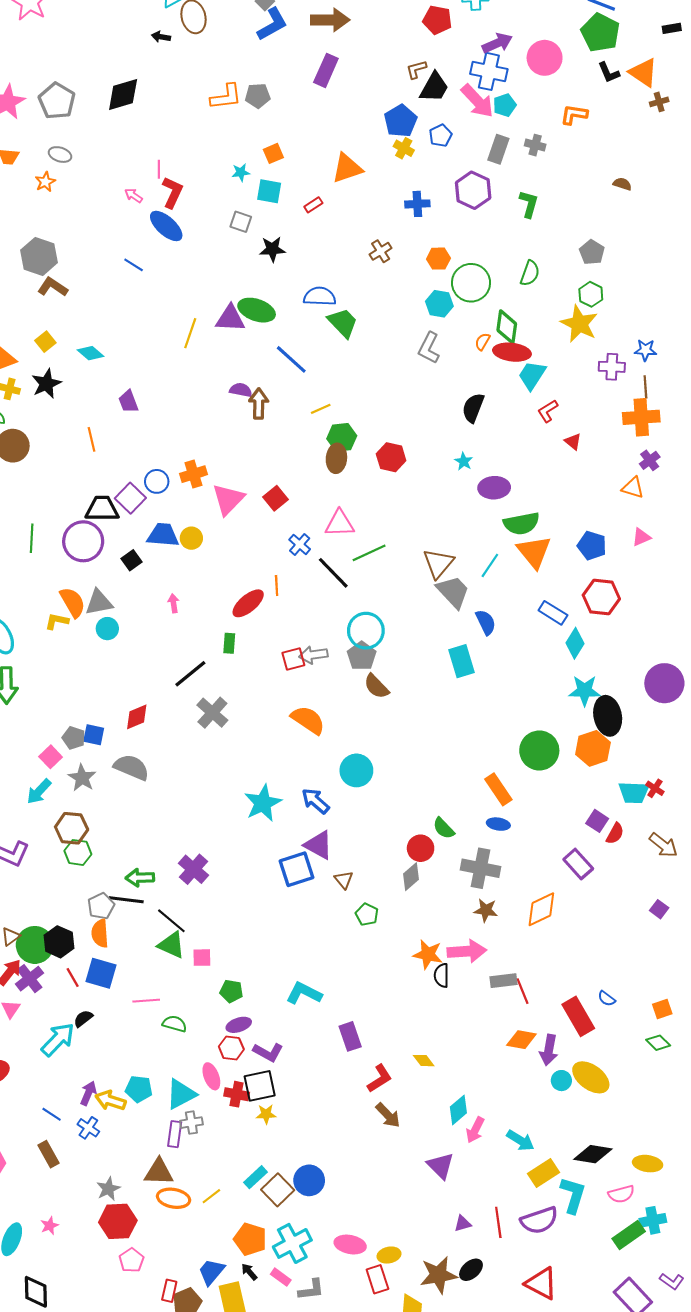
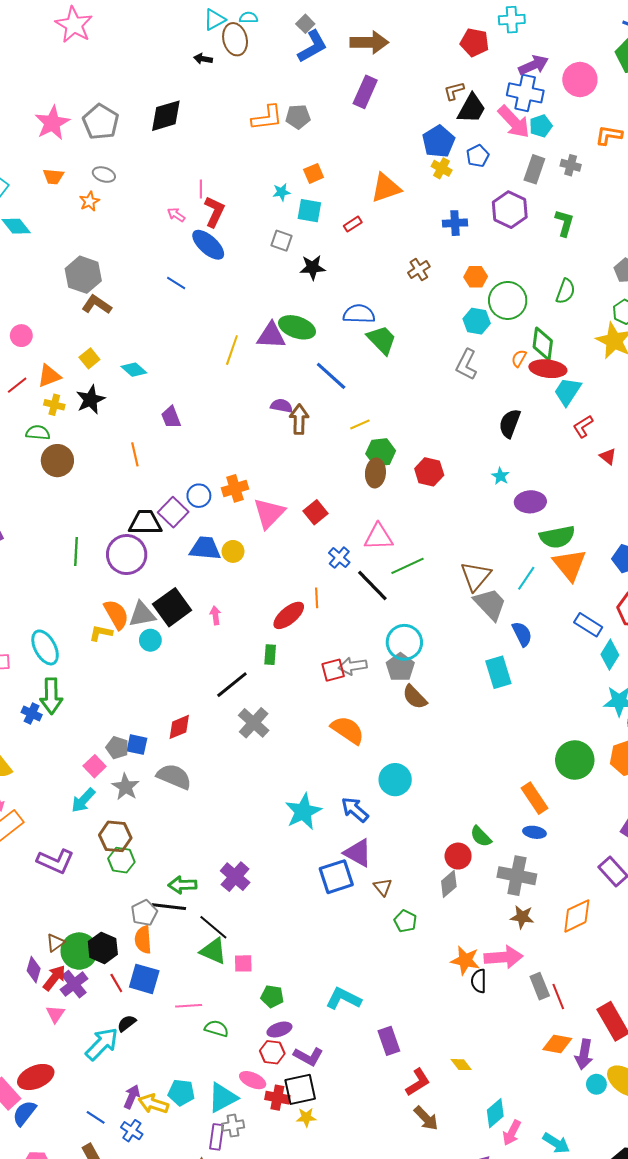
black square: (131, 560) -> (172, 607), moved, size x1.8
gray rectangle: (504, 981) -> (540, 986), turned 75
pink ellipse: (211, 1076) -> (253, 1080), turned -45

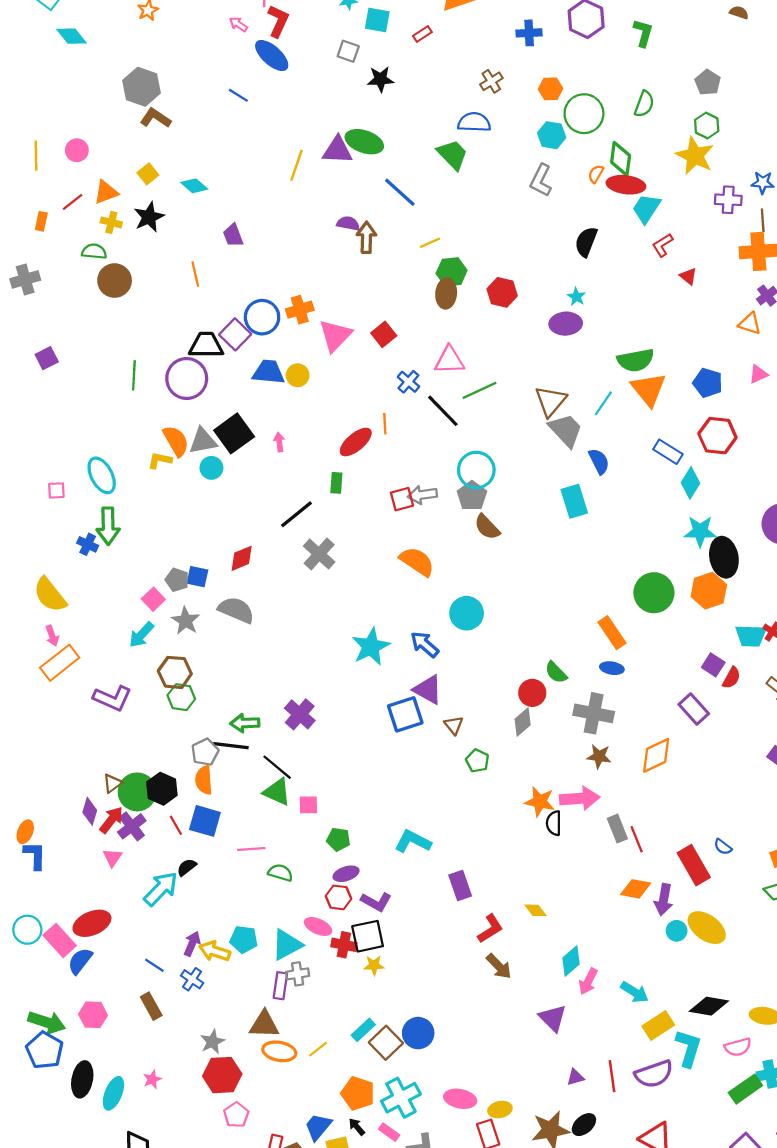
blue semicircle: (359, 314) -> (474, 122), moved
blue circle: (199, 496) -> (262, 317), size x1.4
purple ellipse: (530, 502) -> (566, 324), moved

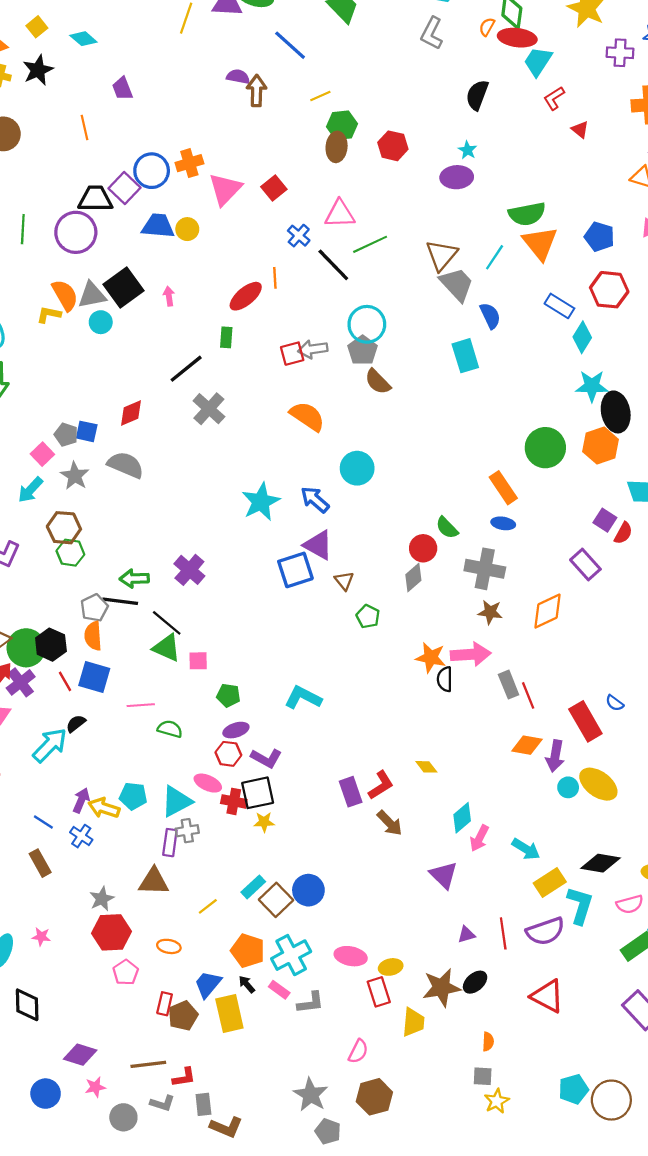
purple rectangle: (460, 886) -> (351, 792), moved
orange ellipse: (279, 1051) -> (169, 946), moved, size x0.7
pink star: (152, 1079) -> (41, 937), turned 30

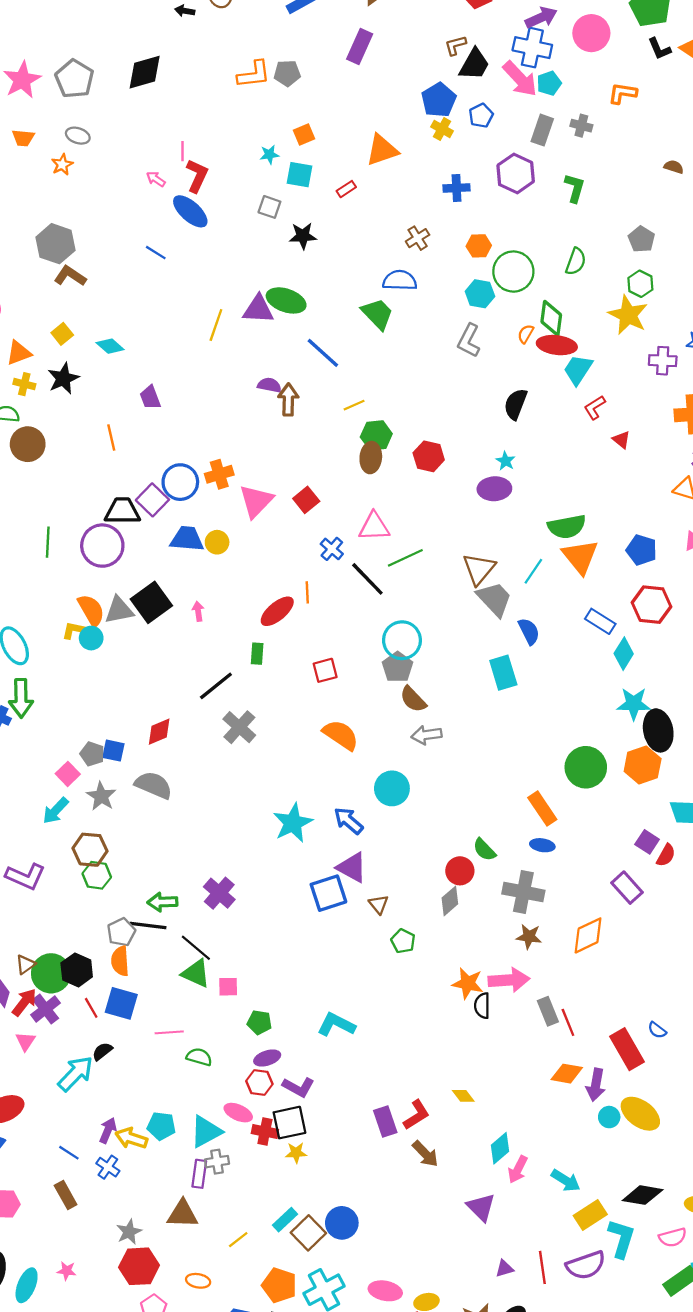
cyan circle: (101, 322) -> (91, 638), moved
gray arrow: (313, 349) -> (426, 735), moved

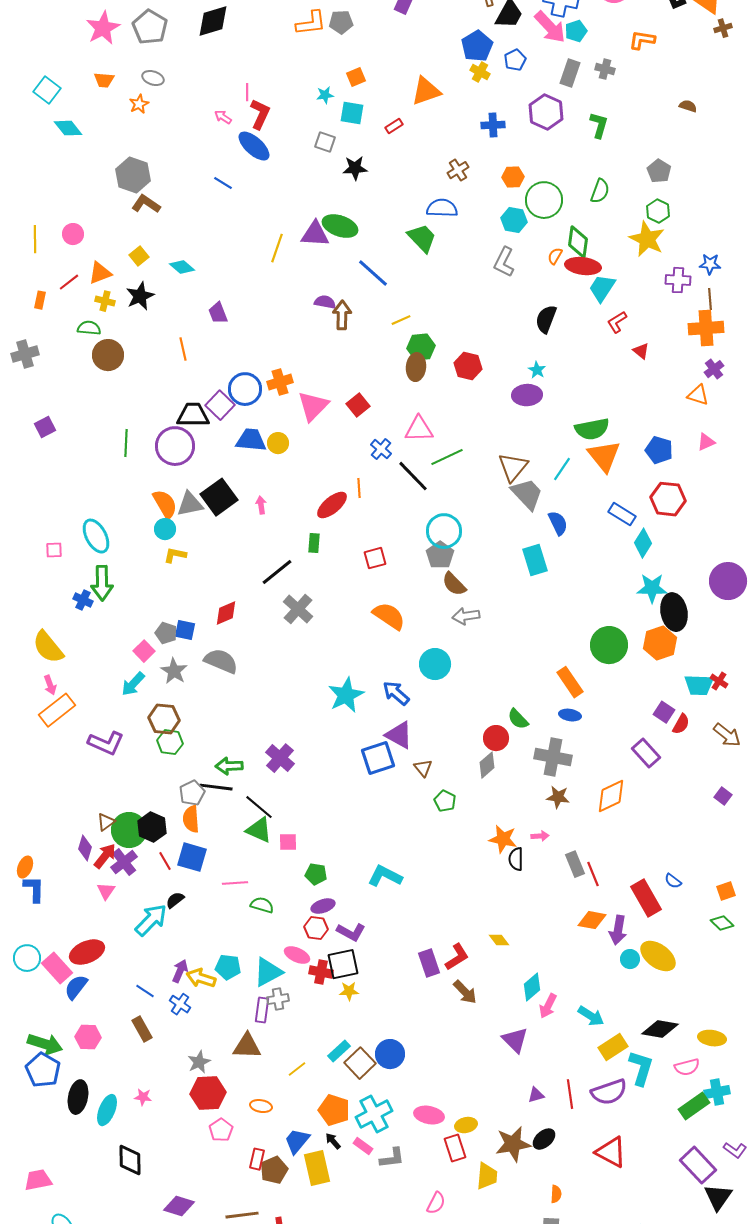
yellow L-shape: (74, 630) -> (175, 555), moved
pink arrow: (509, 980) -> (540, 836), size x0.5

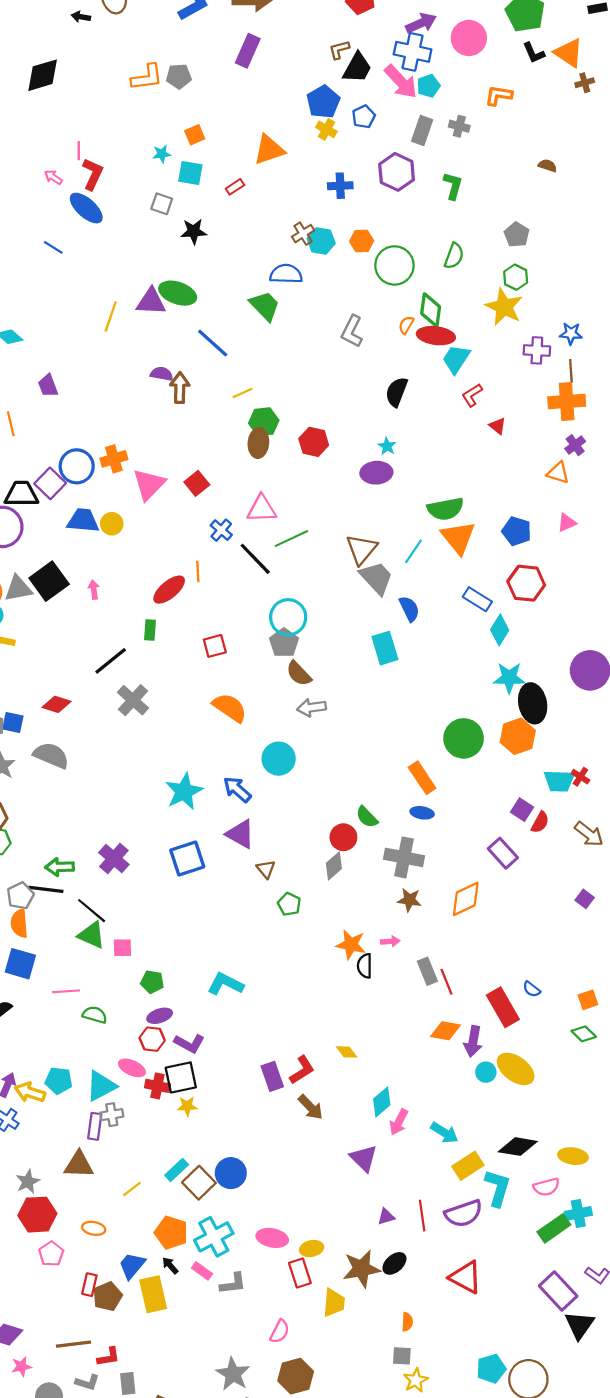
cyan hexagon: (514, 220) -> (321, 241), moved
red diamond: (226, 613) -> (56, 704), turned 40
blue square: (378, 758) -> (187, 858), moved

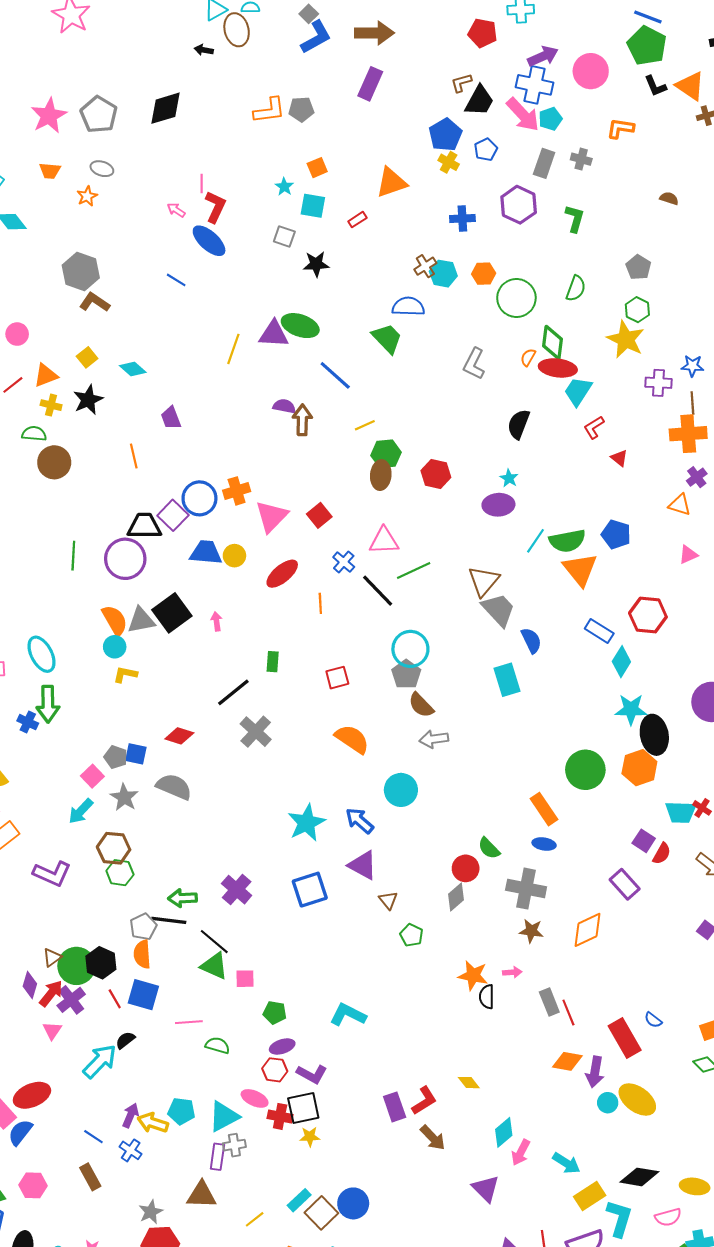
cyan star: (162, 154) -> (284, 187), turned -30
blue pentagon: (517, 531) -> (616, 534), moved
cyan line: (414, 551) -> (536, 541), moved
red ellipse: (169, 590) -> (282, 574), moved

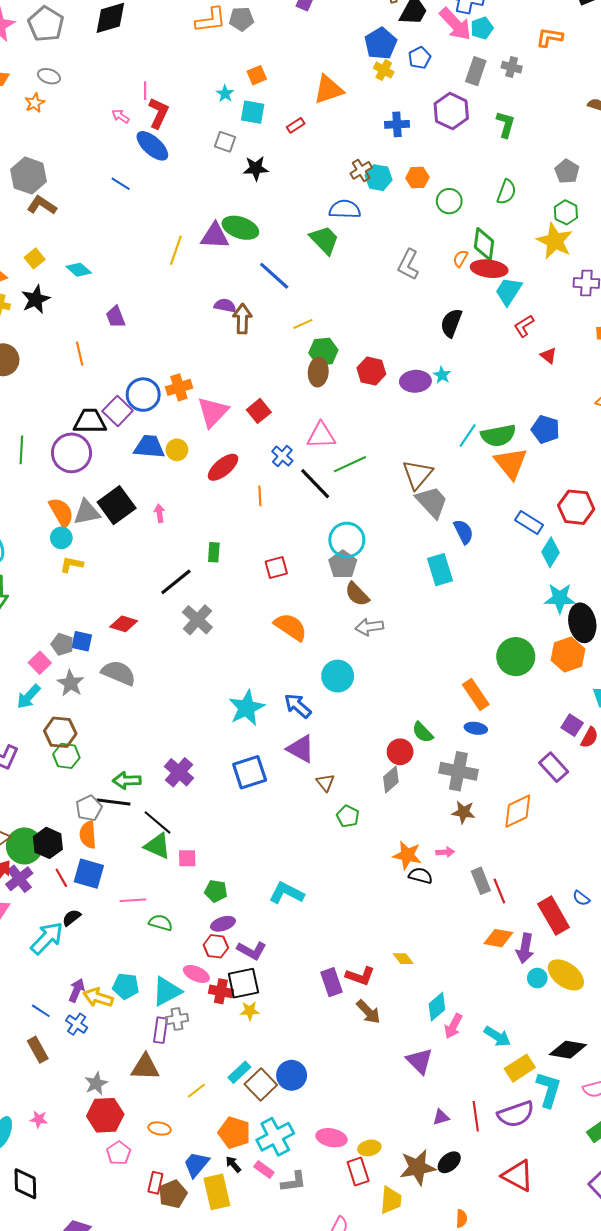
green circle: (516, 298) -> (449, 201), size x0.7
purple ellipse: (498, 505) -> (415, 381), moved
black semicircle: (487, 997) -> (421, 876), turned 105
red L-shape: (424, 1101) -> (360, 976), turned 52

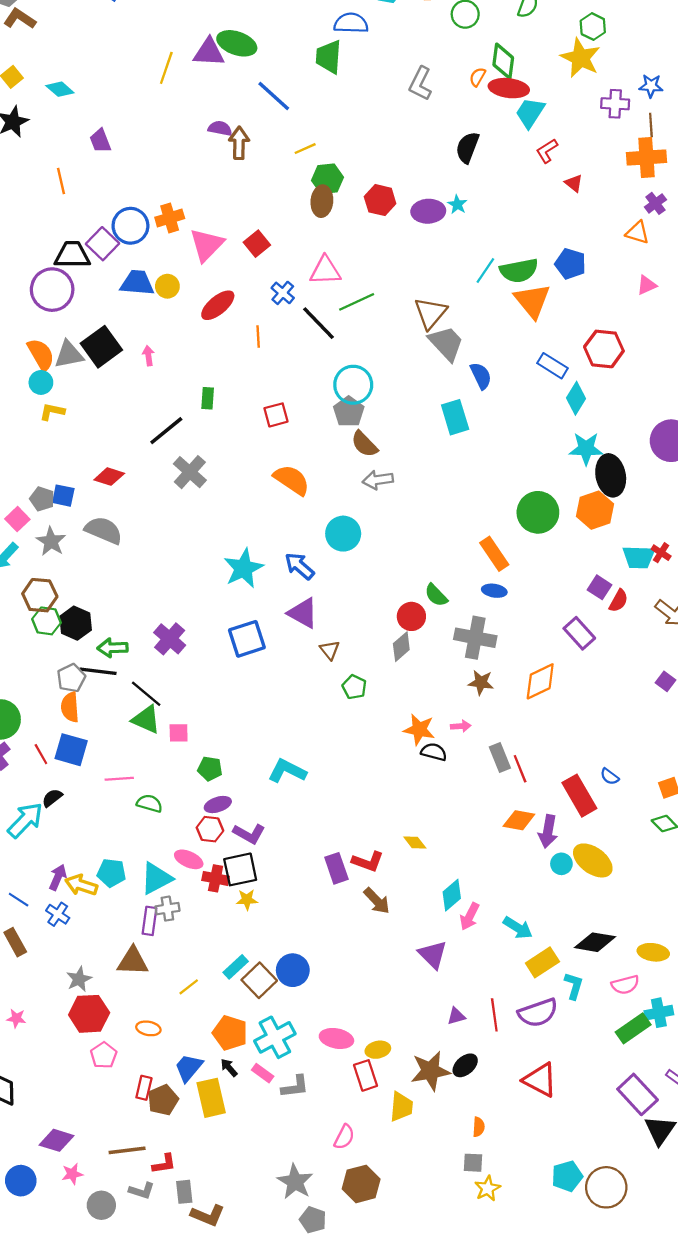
green trapezoid: (324, 240) -> (329, 57), turned -132
black hexagon: (48, 843) -> (76, 623), moved
cyan L-shape: (548, 1090) -> (574, 986), size x0.7

